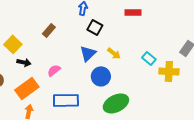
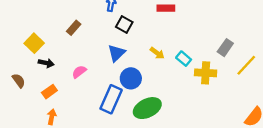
yellow arrow: (114, 53) -> (157, 53), moved
orange rectangle: (27, 88) -> (49, 92), size x0.6
blue rectangle: (66, 100) -> (111, 99), moved, turned -65

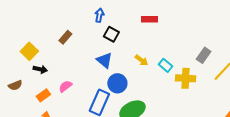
blue triangle: (117, 53) -> (104, 60), turned -36
pink semicircle: (79, 72) -> (65, 86), moved
brown semicircle: (19, 81) -> (15, 85), turned 104

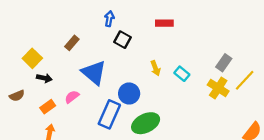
blue triangle: (104, 60) -> (94, 73), moved, size x1.4
yellow arrow: (141, 60) -> (155, 68), turned 32
yellow cross: (186, 78) -> (218, 88), moved, turned 30

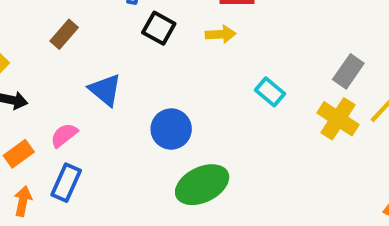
yellow arrow: (155, 68) -> (221, 34), moved, turned -72
blue triangle: (94, 73) -> (105, 90), size x0.7
blue rectangle: (109, 114) -> (66, 183), moved, size x0.7

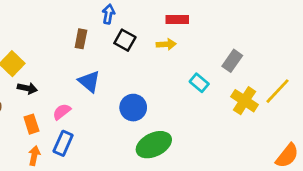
brown rectangle: (64, 34) -> (81, 39), moved, turned -30
gray rectangle: (348, 71) -> (232, 61), moved
orange rectangle: (19, 154) -> (31, 124), turned -72

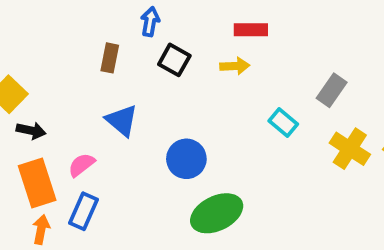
orange rectangle: (31, 124) -> (37, 183), size x1.6

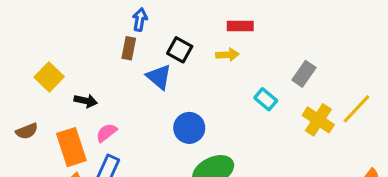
blue arrow: (150, 22) -> (140, 20), moved
blue triangle: (122, 120) -> (159, 77), moved
black arrow: (31, 131) -> (86, 101), moved

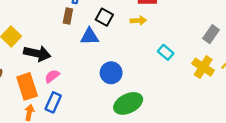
gray rectangle: (304, 74) -> (211, 34), moved
blue triangle: (159, 77) -> (90, 36), turned -42
black arrow: (86, 101) -> (37, 53), size x1.6

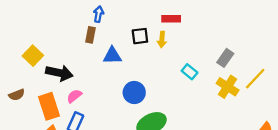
black square: (104, 17) -> (140, 36), moved, turned -36
yellow arrow: (138, 21) -> (162, 40), turned 98
gray rectangle: (211, 34) -> (225, 58), moved

